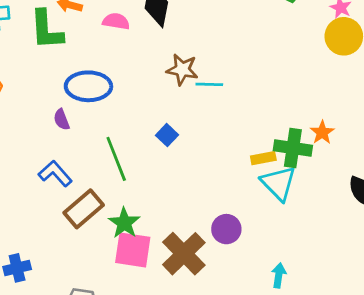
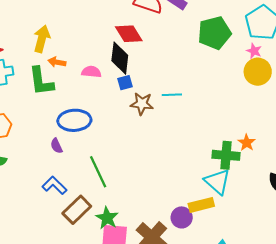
cyan line: (209, 84) -> (172, 95), moved
blue square: (167, 135) -> (125, 83), moved, turned 35
yellow rectangle: (263, 158) -> (201, 205), moved, size x1.4

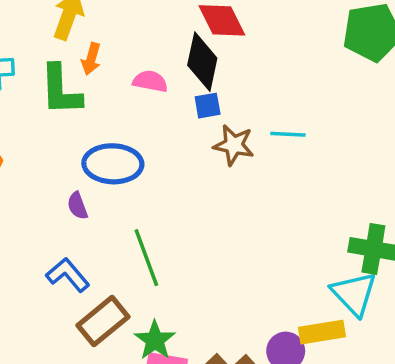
orange arrow: (57, 62) -> (91, 59), turned -90

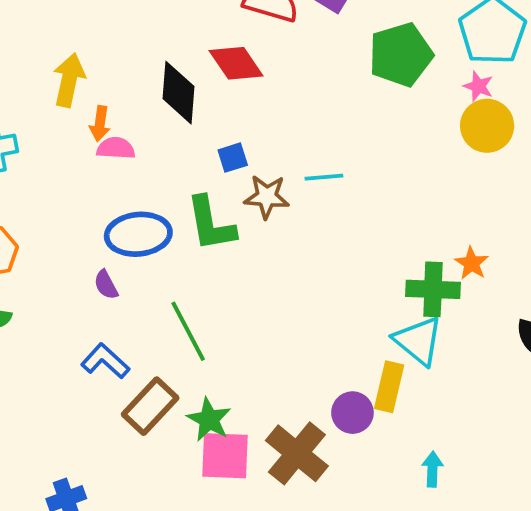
black diamond: (202, 62) -> (179, 93), moved
pink semicircle: (150, 81) -> (116, 148), moved
green L-shape: (61, 90) -> (211, 224), moved
yellow rectangle: (322, 332) -> (389, 387), turned -60

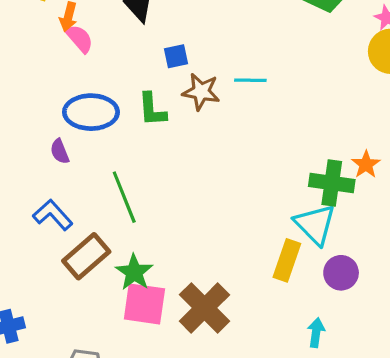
pink semicircle: (116, 148) -> (79, 39), turned 40
green L-shape: (211, 224) -> (152, 110), size x0.7
purple circle: (352, 413) -> (341, 273), moved

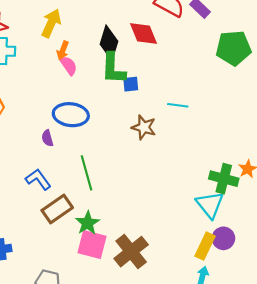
brown star: (201, 92) -> (144, 127), moved
green L-shape: (152, 110) -> (113, 68), moved, size x1.4
yellow rectangle: (287, 260) -> (205, 246), moved

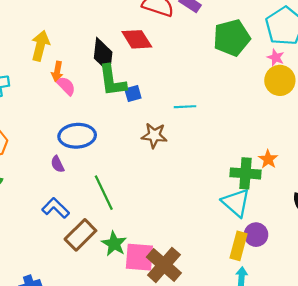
pink square: (92, 245) -> (139, 257), moved

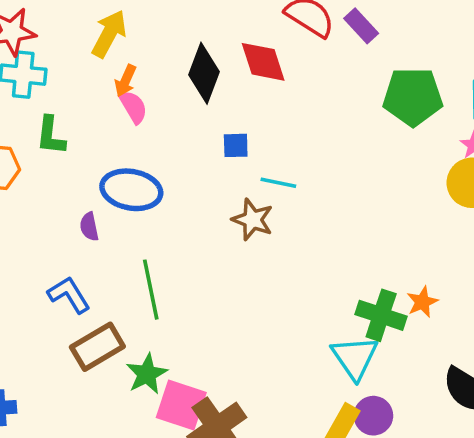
green L-shape: (112, 81) -> (51, 136), moved, size x0.7
cyan line: (185, 107) -> (278, 183), moved

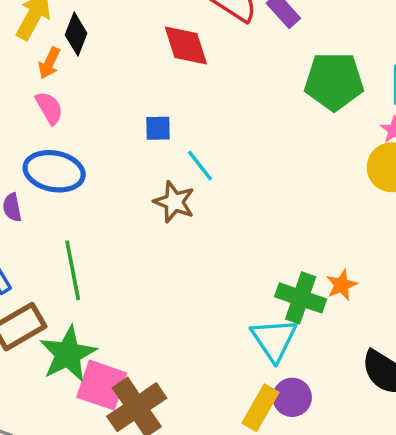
black diamond: (204, 73) -> (76, 34), moved, size x0.7
pink semicircle: (133, 107) -> (49, 108), moved
cyan line: (278, 183) -> (200, 166), turned 40
green star: (147, 374) -> (68, 354), size x1.4

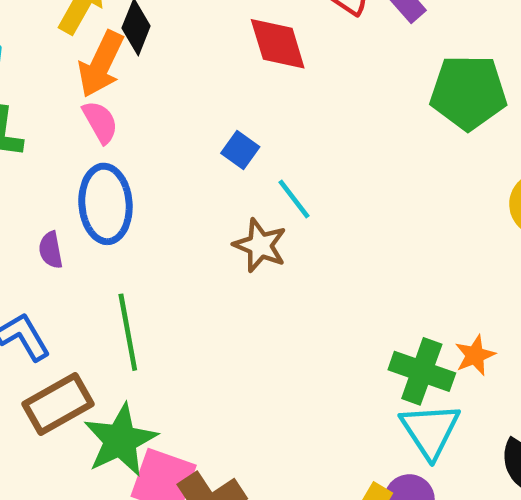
orange arrow: (49, 63) -> (101, 64), size x1.6
blue square: (158, 128) -> (240, 150), turned 36
blue ellipse: (54, 171) -> (105, 204), turned 74
cyan triangle: (274, 340) -> (430, 430), moved

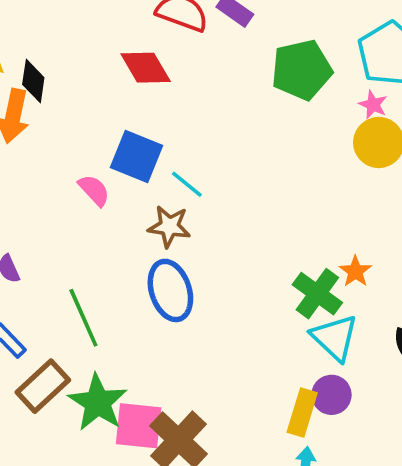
pink semicircle: (100, 122) -> (94, 190), moved
blue square: (240, 150) -> (136, 157), size x1.8
blue ellipse: (105, 204) -> (170, 290), moved
green cross: (422, 371) -> (317, 294), turned 30

